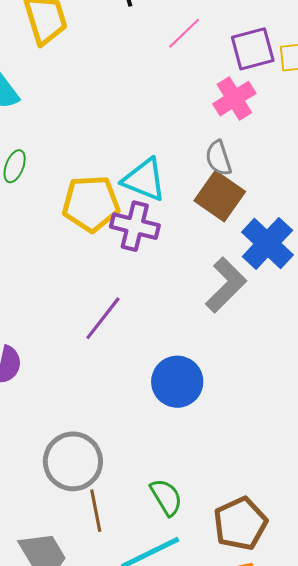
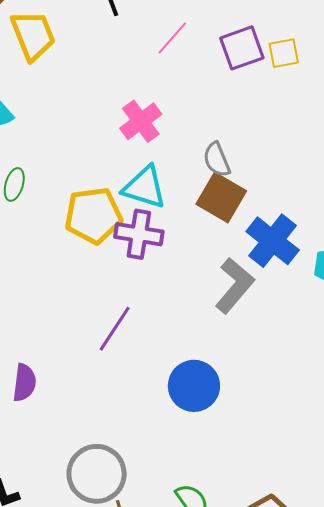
pink cross: (234, 99) -> (141, 121), moved

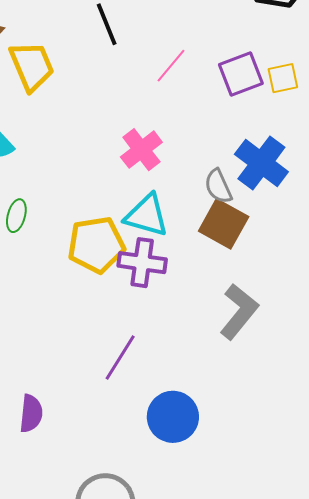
blue cross: (273, 241) -> (261, 163), moved
blue circle: (194, 386) -> (173, 417), moved

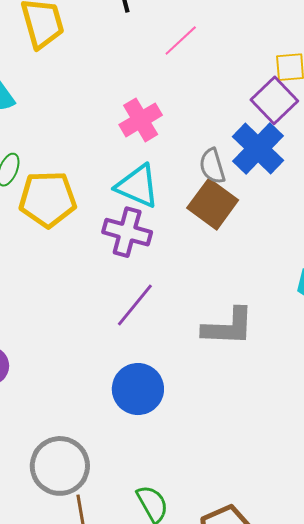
purple square: (241, 74) -> (274, 100), moved, turned -30
yellow pentagon: (96, 245) -> (48, 199), moved
gray L-shape: (239, 312) -> (228, 327), moved, turned 46
purple line: (120, 358) -> (135, 305), moved

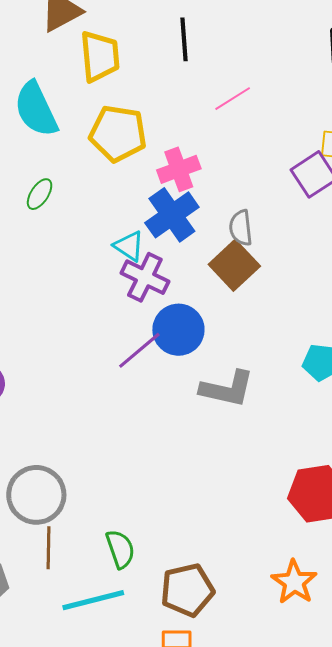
blue cross: (258, 149) -> (172, 215), moved
cyan triangle: (137, 186) -> (129, 246), moved, size x0.7
yellow pentagon: (48, 199) -> (118, 134), moved
blue circle: (138, 389) -> (178, 330), moved

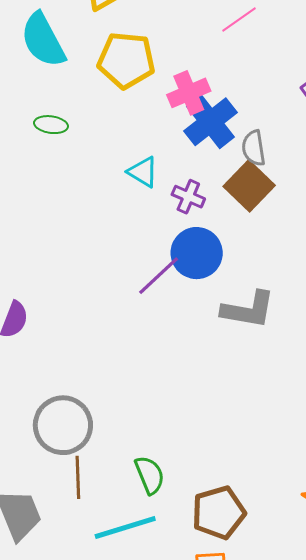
green ellipse: (40, 194) -> (51, 125), turned 68
blue cross: (172, 215) -> (210, 122), moved
purple cross: (145, 277) -> (188, 197), moved, size x0.7

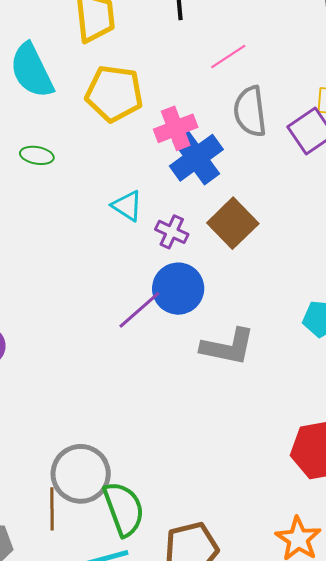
gray semicircle: (254, 148) -> (250, 111), moved, size x1.4
gray circle: (63, 425) -> (81, 474), moved
green semicircle: (150, 475) -> (124, 509), size x1.4

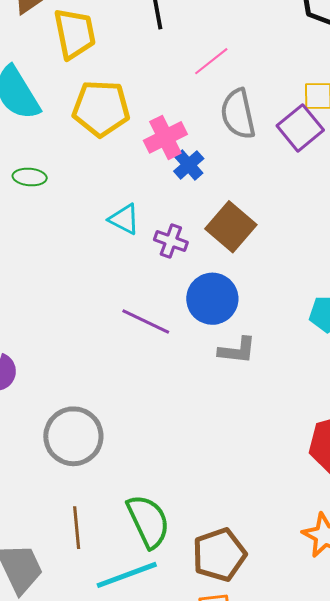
blue cross: (196, 158) -> (189, 165), size x0.6
blue circle: (178, 289) -> (212, 299), moved
purple line: (139, 310) -> (146, 322), turned 72
gray L-shape: (228, 347) -> (237, 350), size x0.7
gray circle: (81, 474) -> (73, 436), moved

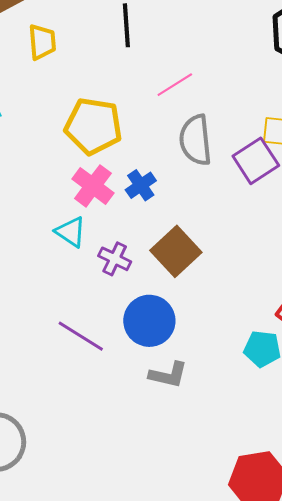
yellow trapezoid: (75, 34) -> (42, 42), size x0.7
yellow pentagon: (101, 108) -> (93, 126), moved
pink cross: (165, 137) -> (93, 186), moved, turned -33

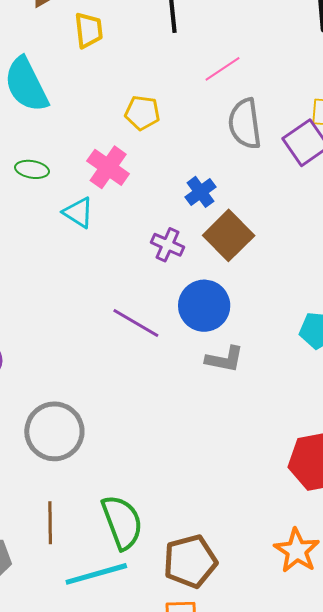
yellow pentagon: (93, 126) -> (142, 113), size x0.6
blue cross: (141, 185) -> (201, 192), moved
pink cross: (93, 186) -> (108, 167), moved
cyan triangle: (71, 232) -> (78, 213), moved

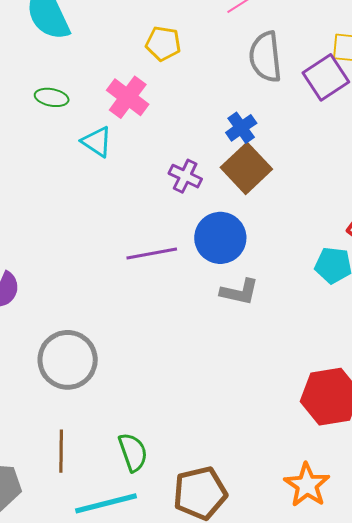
blue cross: (201, 192) -> (241, 128), moved
purple line: (136, 323) -> (152, 254), turned -42
green semicircle: (122, 522) -> (133, 452), size x0.7

